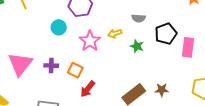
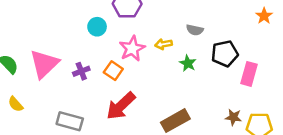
purple cross: (51, 66) -> (81, 71), turned -32
orange square: (75, 70) -> (113, 71), moved
red arrow: (88, 89) -> (121, 106), size x1.5
brown star: (162, 90) -> (233, 117), moved

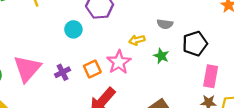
pink star: (132, 49) -> (119, 62), moved
orange square: (113, 71) -> (92, 69), turned 36
pink rectangle: (249, 74) -> (211, 76), moved

